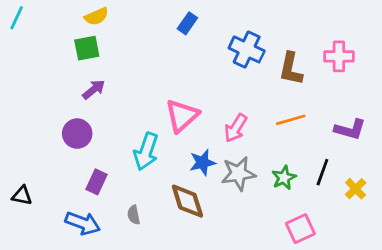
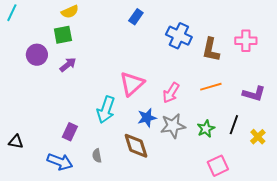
purple circle: (77, 134) -> (37, 55), moved

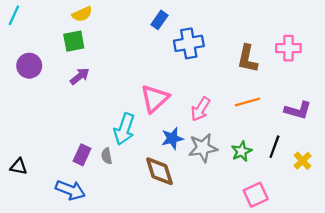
blue cross: (179, 36) -> (189, 43), moved, turned -35
purple circle: (37, 55) -> (29, 66), moved
gray semicircle: (97, 156) -> (107, 156), moved

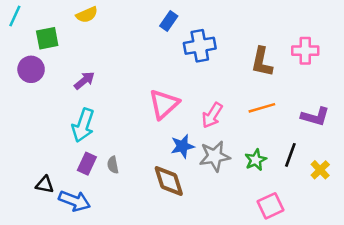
green square: (74, 41) -> (47, 38), moved
cyan arrow: (124, 129) -> (83, 125), moved
black triangle: (19, 167) -> (45, 185), moved

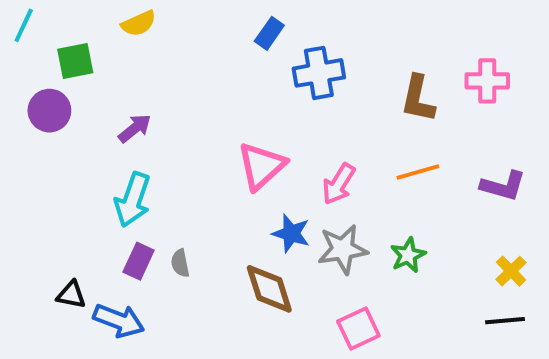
blue star: (182, 146) -> (291, 233), turned 30
black line: (290, 155) -> (505, 321), moved, turned 65
pink square: (271, 206) -> (358, 328), moved

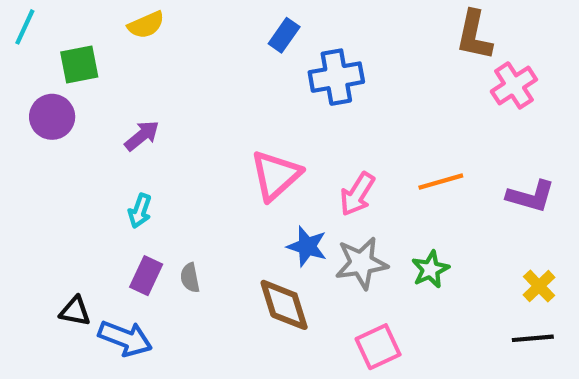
pink cross: (487, 81) -> (514, 85), turned -33
brown L-shape: (418, 99) -> (474, 35), moved
cyan arrow: (133, 200) -> (140, 211), size x0.6

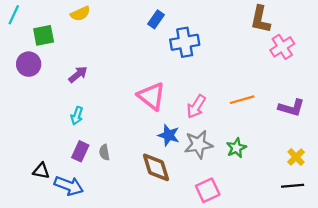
pink triangle: (276, 175) -> (151, 96), turned -40

